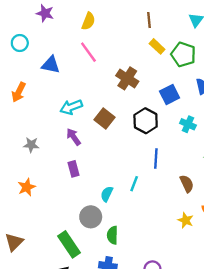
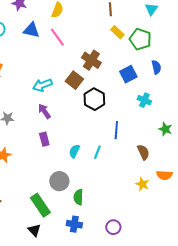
blue triangle: (51, 65) -> (31, 30), moved
brown square: (104, 118) -> (74, 80), moved
black hexagon: (146, 121) -> (94, 99), moved
cyan semicircle: (107, 194) -> (74, 151), moved

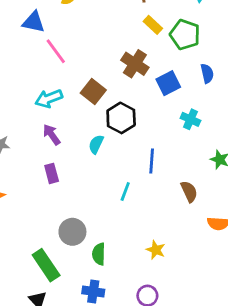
pink line: (57, 37) -> (56, 51), moved
brown cross: (91, 60) -> (135, 64), moved
cyan semicircle: (74, 151) -> (96, 144), moved
yellow star: (142, 184) -> (156, 250), moved

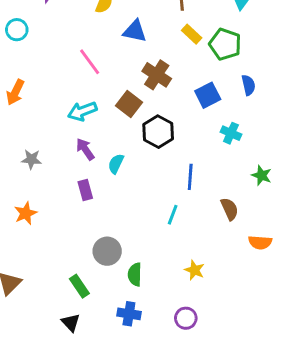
blue triangle: (34, 22) -> (135, 31), moved
brown cross: (135, 64) -> (157, 75), moved
cyan semicircle: (96, 144) -> (116, 164), moved
cyan line: (125, 192) -> (173, 215), moved
green rectangle: (46, 265) -> (79, 286), size x0.7

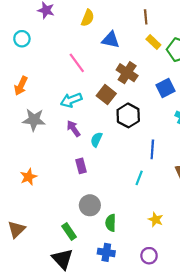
gray star: (31, 159) -> (34, 120), moved, size x1.5
purple rectangle: (85, 190) -> (81, 166), moved
black triangle: (71, 323) -> (62, 259), size x1.5

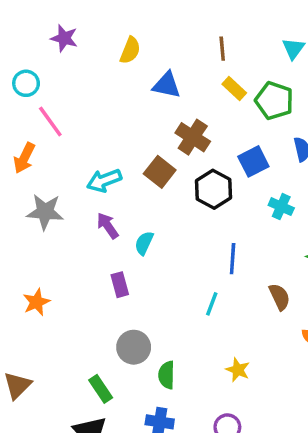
pink line: (77, 63) -> (50, 122), moved
black hexagon: (128, 115) -> (213, 189), moved

